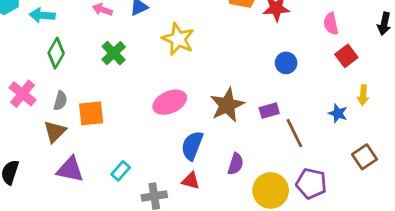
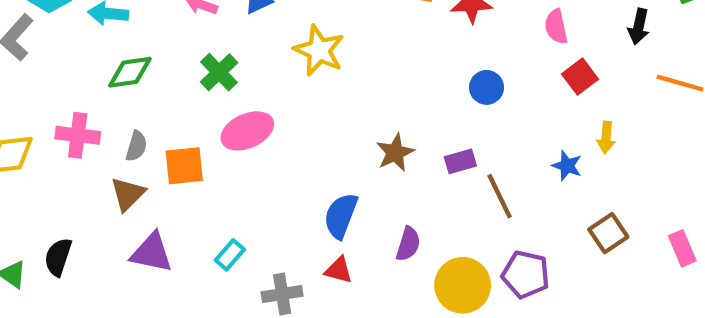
green diamond: (56, 53) -> (130, 72), turned 52
pink cross: (22, 94) -> (78, 135), turned -32
pink ellipse: (170, 102) -> (247, 131), moved
brown star: (227, 105) -> (395, 153), size x0.7

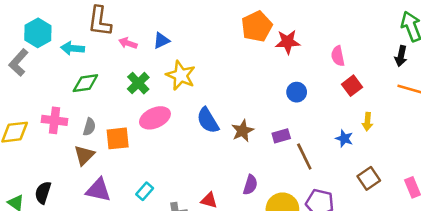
black arrow: (639, 27) -> (401, 56), moved
yellow star: (319, 50) -> (181, 75), moved
blue semicircle: (341, 216) -> (208, 120), moved, turned -52

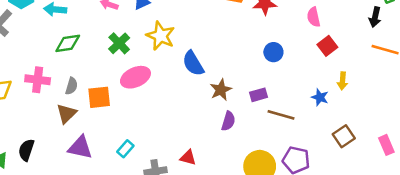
blue semicircle: (208, 120) -> (193, 63), moved
brown line: (304, 156) -> (281, 115), turned -48
purple semicircle: (250, 185) -> (228, 121), moved

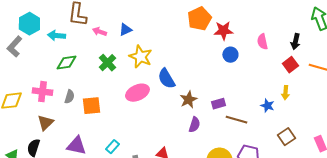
black arrow: (375, 17) -> (295, 42), moved
red square: (327, 46) -> (290, 65), moved
blue circle: (273, 52) -> (230, 55), moved
pink ellipse: (135, 77) -> (137, 93), moved
brown triangle: (66, 114) -> (45, 123), moved

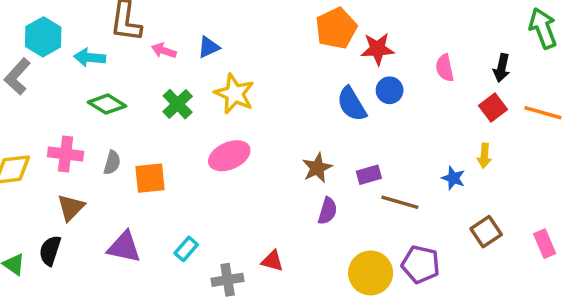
green diamond: (66, 63) -> (107, 104), turned 40
blue semicircle: (166, 79) -> (352, 104), moved

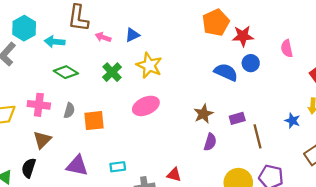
blue semicircle: (352, 104) -> (226, 72), turned 145
brown line: (400, 202) -> (257, 136), turned 60
cyan rectangle: (186, 249) -> (118, 167), turned 42

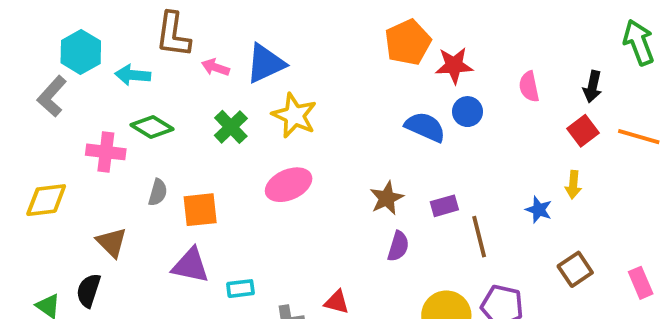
blue triangle: (132, 35) -> (265, 63), size x1.6
pink cross: (39, 105) -> (106, 152), moved
brown triangle: (42, 140) -> (112, 242), turned -30
purple triangle: (77, 166) -> (190, 265), moved

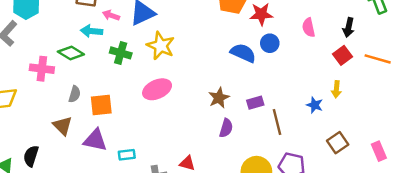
cyan arrow: (133, 75) -> (92, 31), moved
green cross: (231, 127) -> (121, 53), turned -30
brown triangle: (112, 242) -> (62, 126), moved

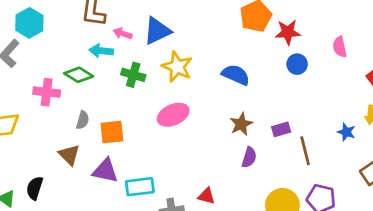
blue semicircle: (243, 53) -> (236, 75), moved
cyan rectangle: (127, 155) -> (140, 187), size x1.5

